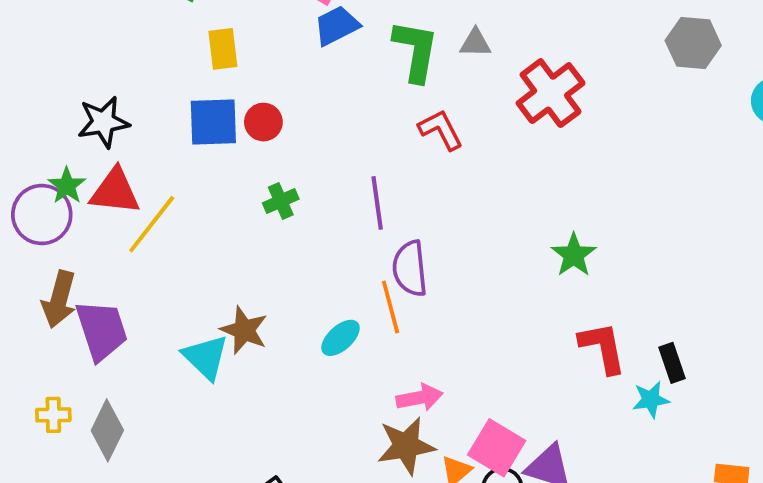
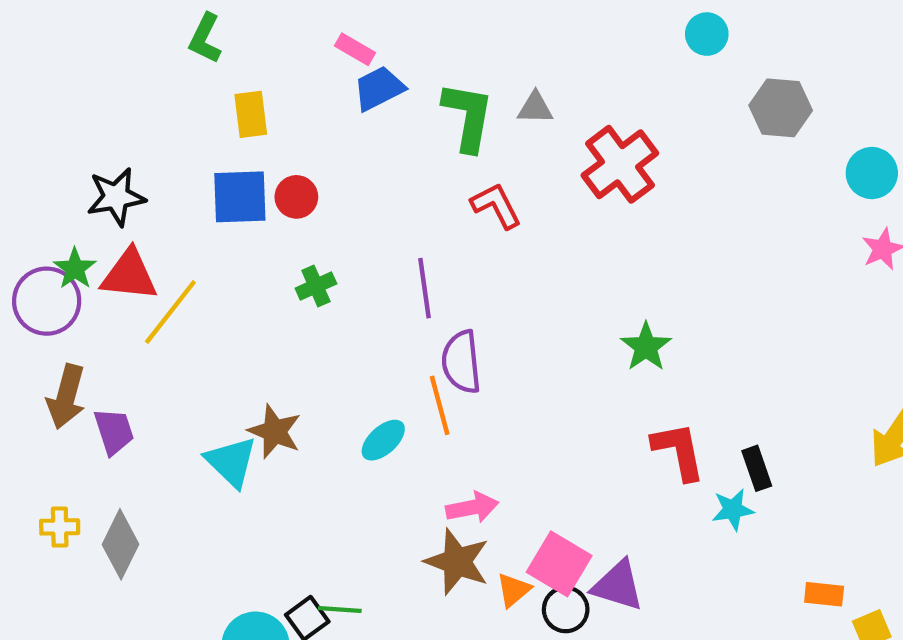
purple trapezoid: (102, 330) -> (114, 431), size x0.7
brown star: (406, 446) -> (457, 562), turned 30

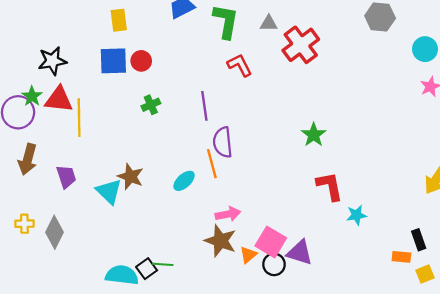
gray triangle: (535, 108) -> (269, 23), moved
yellow line: (170, 312) -> (79, 118), turned -39
purple trapezoid: (114, 431) -> (66, 177), moved
black rectangle: (757, 468) -> (419, 240), moved

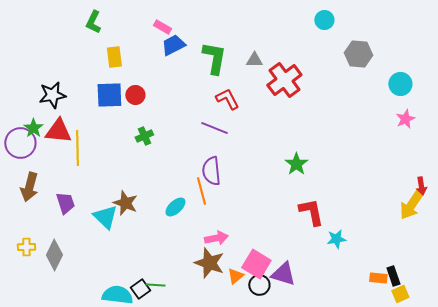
purple line: (204, 106) -> (214, 128), moved, turned -60
black rectangle: (419, 240) -> (393, 276), moved

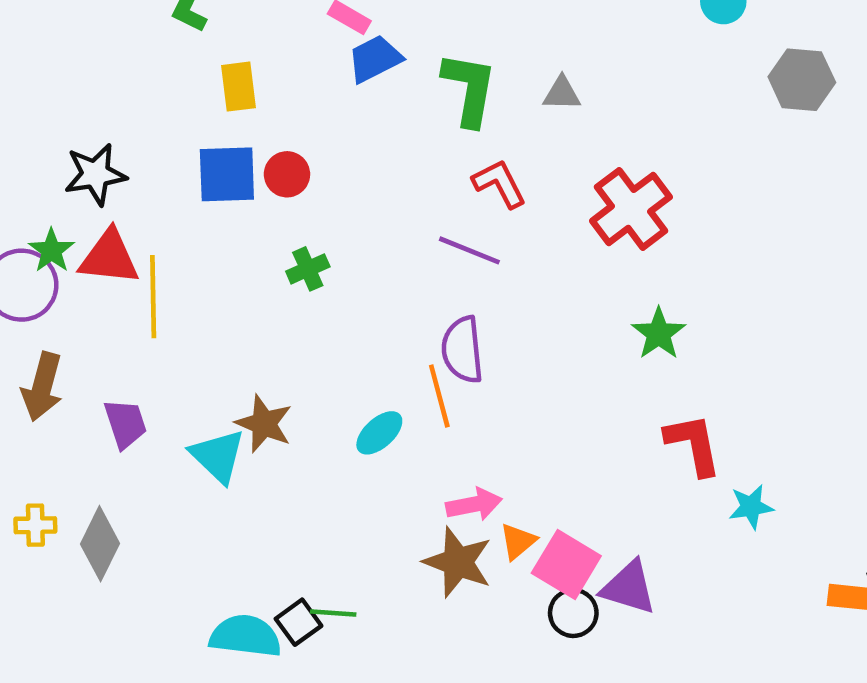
red cross: (284, 80) -> (631, 209), moved
orange triangle: (235, 276) -> (518, 541), moved

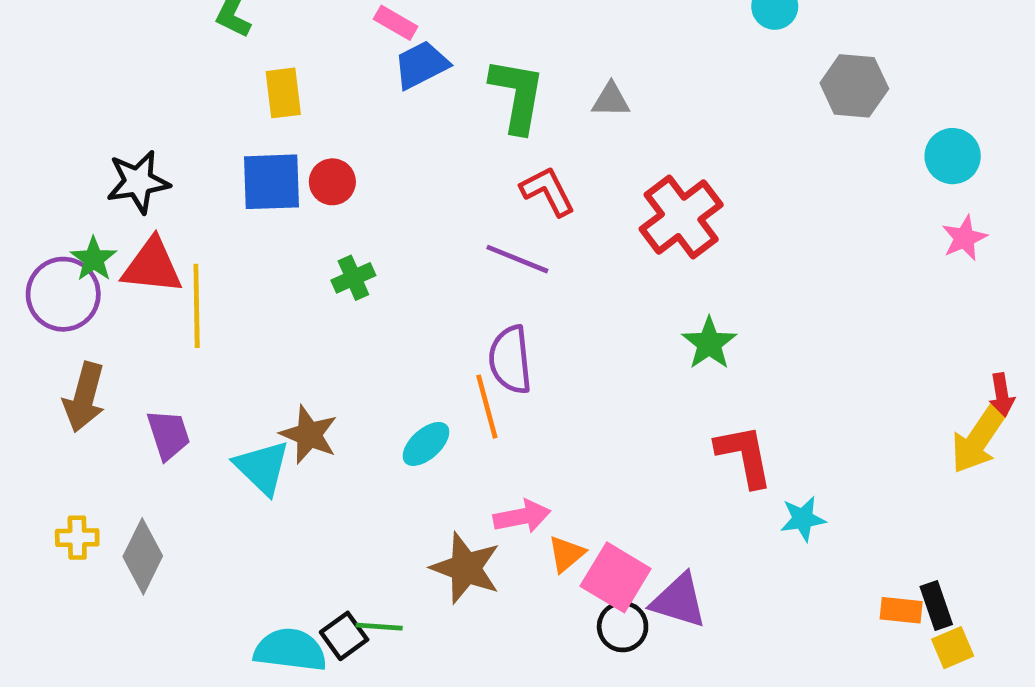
brown star: (458, 562) -> (466, 568), moved

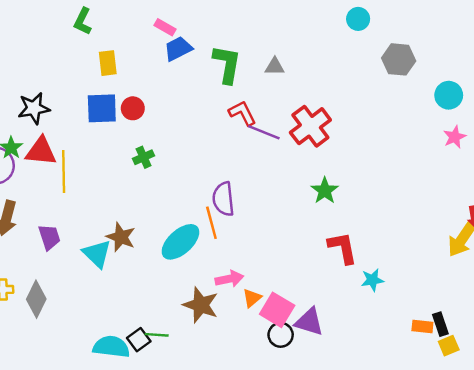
purple line: (517, 259) -> (264, 132), moved
cyan ellipse: (426, 444) -> (180, 242), size x1.6

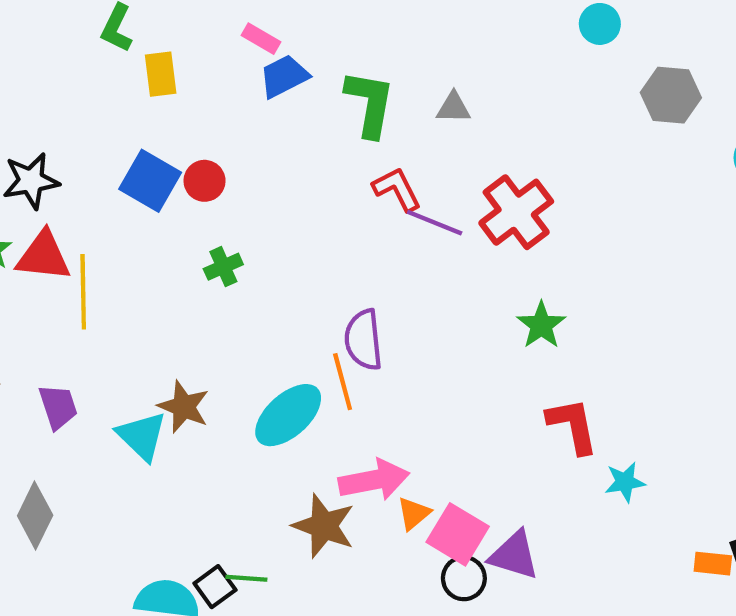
yellow rectangle: (108, 63) -> (161, 74), moved
blue square: (102, 108) -> (150, 181), turned 32
pink arrow: (229, 279) -> (374, 480), size x1.4

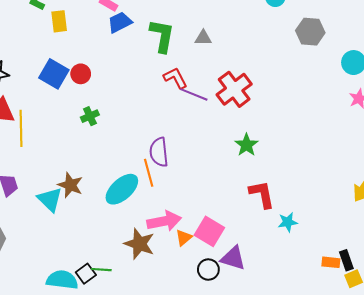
pink square: (458, 534) -> (209, 231), moved

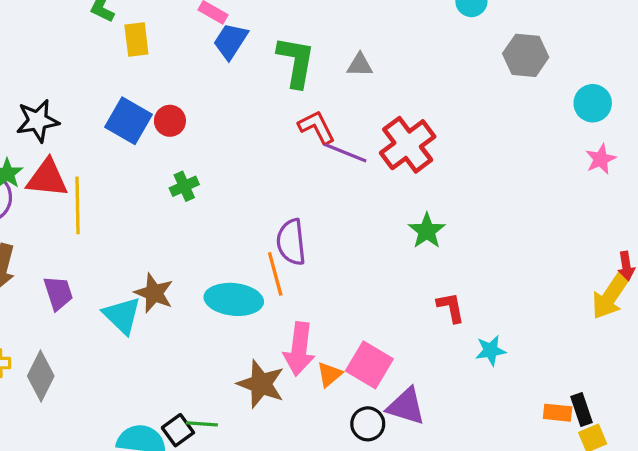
blue trapezoid: (120, 22) -> (231, 41), turned -30
cyan ellipse: (122, 189) -> (234, 299), turned 48
red L-shape: (262, 194) -> (451, 307), size x0.7
pink arrow: (164, 221) -> (299, 349), turned 108

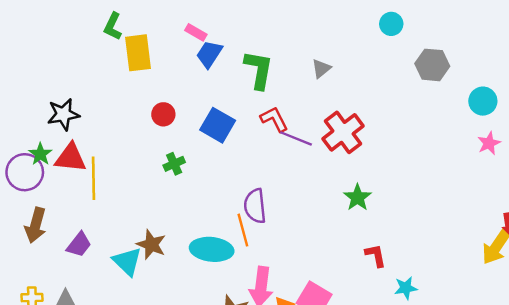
yellow rectangle: (136, 39) -> (138, 53), size x1.4
gray triangle: (360, 65) -> (321, 69), moved, turned -40
blue square: (128, 121) -> (218, 125), moved
purple trapezoid: (58, 293) -> (79, 245), turned 56

